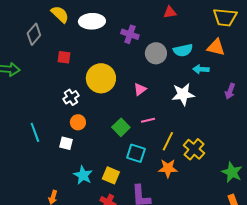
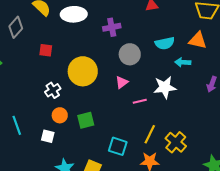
purple cross: (130, 34) -> (112, 27), turned -30
gray circle: (156, 53) -> (130, 54), moved
pink line: (148, 120) -> (140, 101), moved
green square: (121, 127) -> (86, 120), moved, turned 30

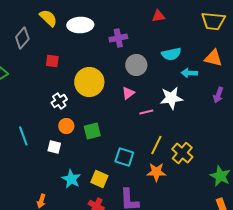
orange triangle: (198, 40) -> (213, 58), moved

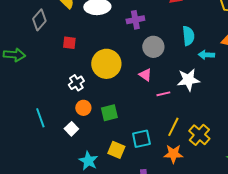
cyan semicircle: (171, 54) -> (188, 36), turned -84
pink triangle: (128, 93) -> (145, 75), turned -48
white square: (54, 147) -> (71, 129), turned 32
cyan square: (124, 157) -> (141, 139), turned -30
yellow square: (99, 179) -> (116, 150), moved

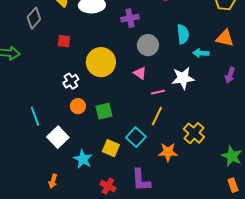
yellow line: (173, 127) -> (157, 116), moved
white square: (71, 129) -> (58, 137), moved, size x1.5
cyan square: (141, 139) -> (136, 137), turned -36

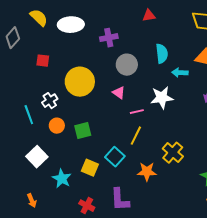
cyan line: (35, 116) -> (29, 115), moved
orange arrow: (53, 181) -> (32, 201), turned -40

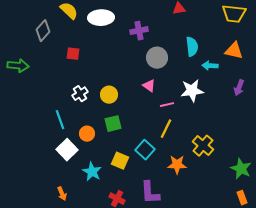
yellow circle: (80, 82) -> (109, 95), moved, size x0.6
cyan line: (29, 115) -> (60, 120), moved
orange circle: (57, 126) -> (87, 134), moved

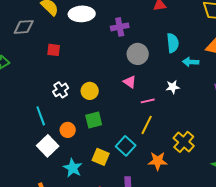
gray diamond: (43, 31) -> (24, 27), turned 45
white star: (192, 91) -> (173, 87), size x0.6

